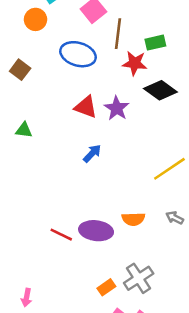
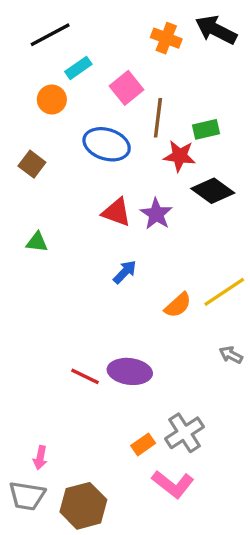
orange semicircle: (133, 219) -> (178, 305), moved, turned -40

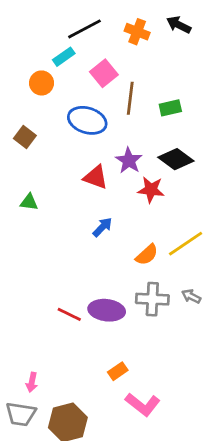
black arrow: (216, 30) -> (179, 25), size x0.7
black line: (50, 35) -> (84, 29), moved
red star: (180, 156) -> (151, 190), moved
purple star: (156, 214) -> (129, 161), moved
gray cross: (184, 433) -> (152, 299), moved, turned 36

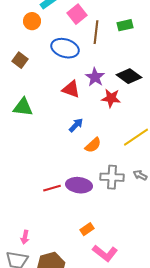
green rectangle: (170, 108) -> (125, 25), moved
green triangle: (29, 202) -> (23, 107), size x1.5
orange semicircle: (147, 255) -> (93, 145), moved
red line: (69, 314) -> (52, 188), turned -42

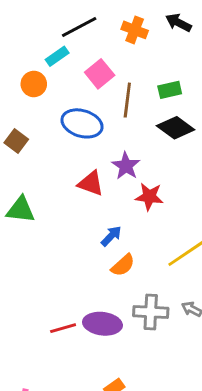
black diamond: (129, 76) -> (176, 128), moved
blue arrow: (76, 125) -> (111, 236), moved

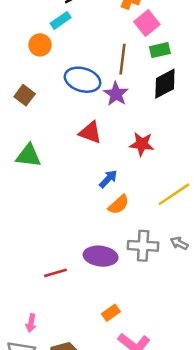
pink square: (100, 74) -> (147, 23), moved
black diamond: (176, 128) -> (165, 84), turned -64
purple star: (126, 166) -> (116, 94), moved
red line: (63, 328) -> (55, 273), moved

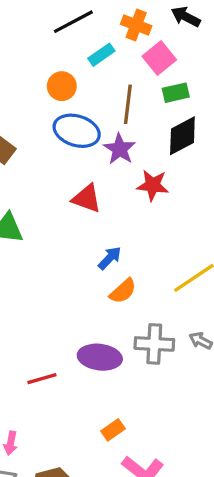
cyan rectangle: (61, 20) -> (101, 55), moved
orange circle: (40, 45) -> (62, 86), moved
red star: (142, 144) -> (153, 185), moved

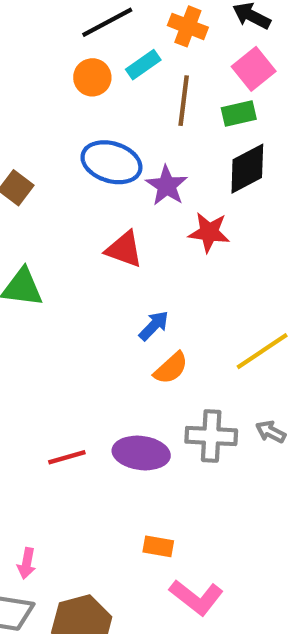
pink square: (159, 58) -> (254, 69), moved
orange circle: (62, 86) -> (92, 77), moved
brown line: (128, 104) -> (184, 101), moved
red line: (42, 379) -> (67, 457), moved
orange rectangle: (113, 430) -> (158, 546), turned 45

